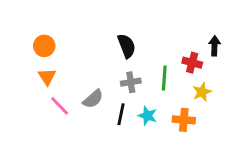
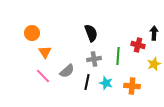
orange triangle: (47, 77) -> (45, 52), moved
yellow star: (202, 92) -> (154, 64), moved

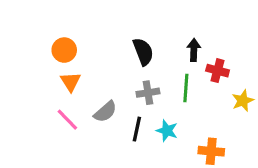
orange circle: (32, 33) -> (64, 50), moved
black arrow: (154, 33) -> (194, 50), moved
orange cross: (132, 86) -> (211, 151), moved

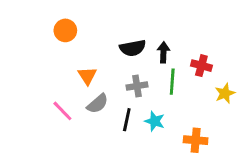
orange circle: (64, 50) -> (65, 30), moved
black arrow: (194, 50) -> (163, 52), moved
black semicircle: (143, 52) -> (133, 48), turned 100
orange triangle: (71, 82) -> (87, 76), moved

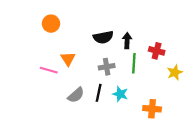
gray semicircle: (98, 104) -> (76, 95), moved
pink line: (62, 111) -> (49, 70), moved, turned -30

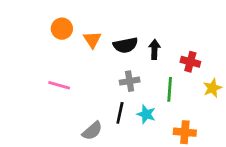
orange triangle: (68, 59) -> (92, 40), moved
green line: (134, 63) -> (170, 89), moved
gray semicircle: (76, 95) -> (92, 131), moved

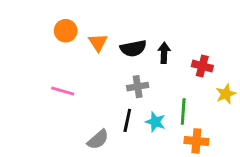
green line: (170, 89) -> (183, 112), moved

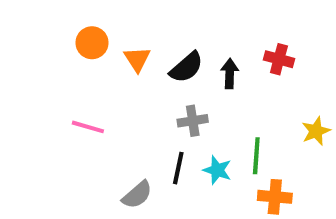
black semicircle: (133, 48) -> (186, 67), turned -30
red cross: (202, 66) -> (279, 59), moved

